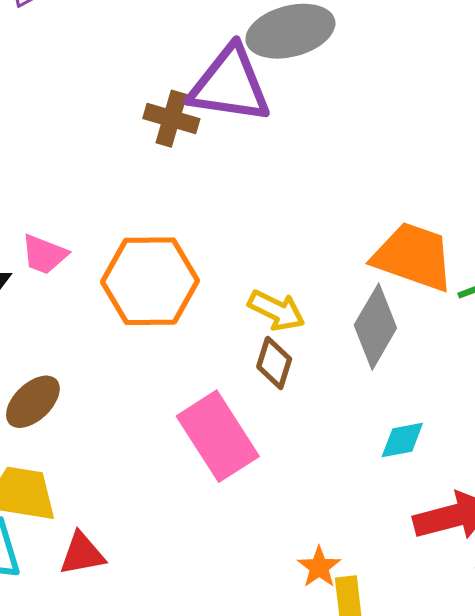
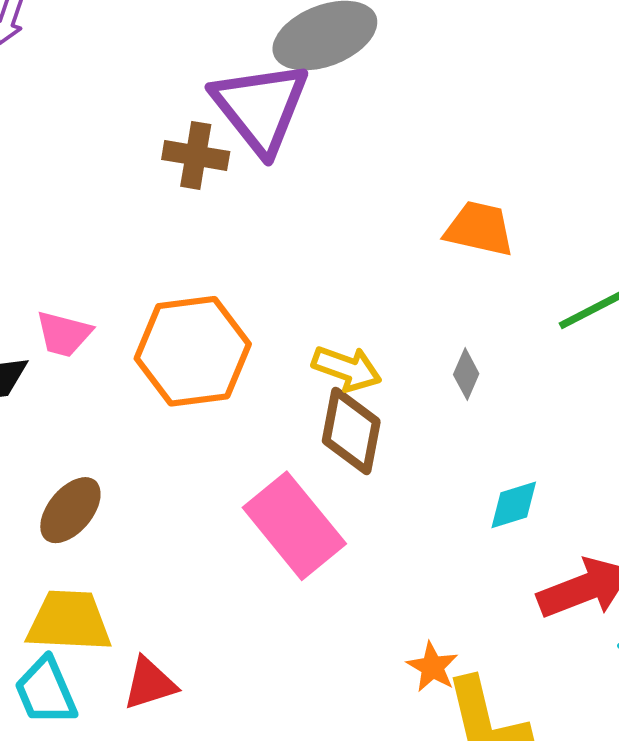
purple triangle: (230, 85) -> (260, 107), turned 50
orange trapezoid: (413, 257) -> (479, 229), moved, size x0.7
gray diamond: (375, 327) -> (466, 374), size x0.5
brown diamond: (274, 363) -> (351, 431), size x1.4

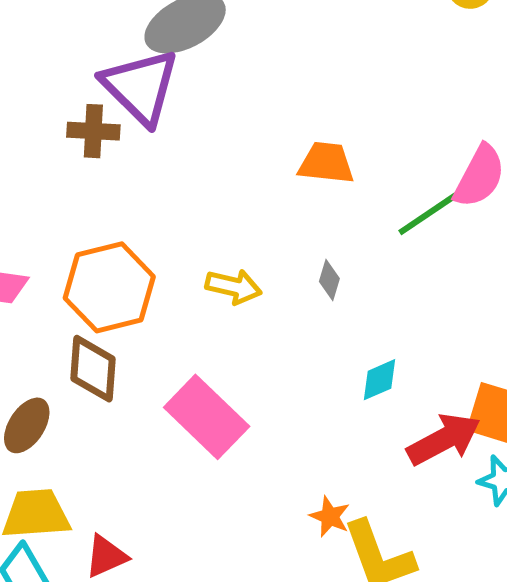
brown diamond: (351, 431) -> (93, 369), moved

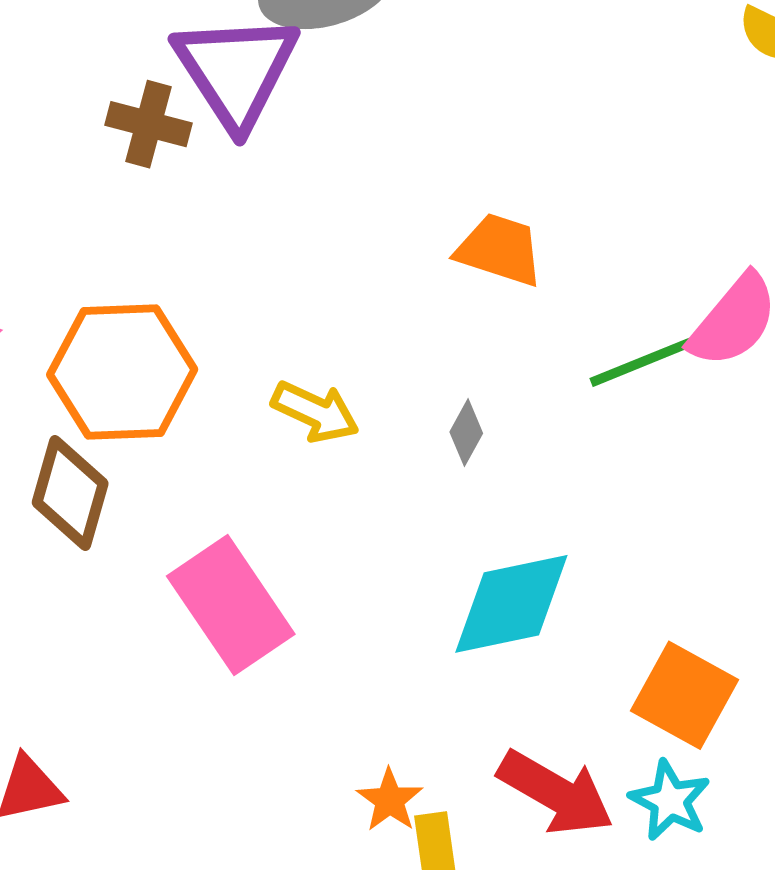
cyan diamond: (379, 380) -> (511, 604), size x1.8
red arrow: (444, 439) -> (556, 793), moved, turned 46

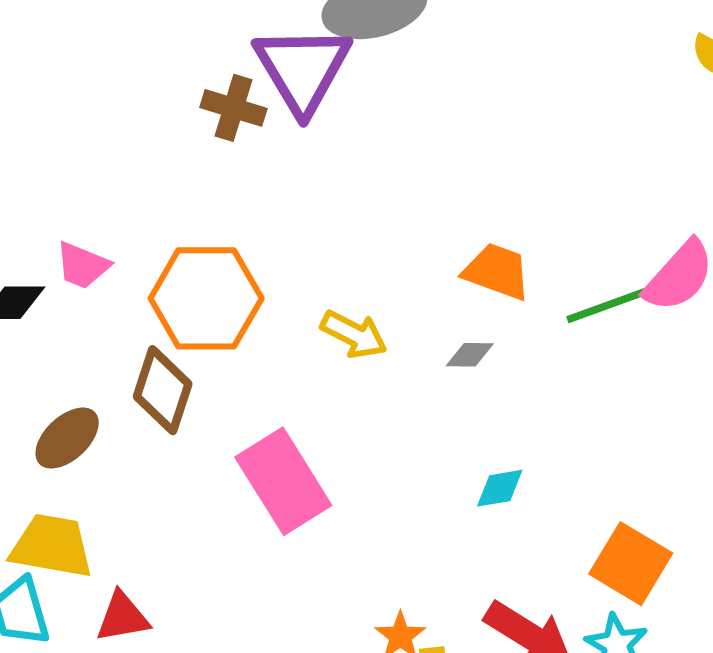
orange trapezoid: (500, 250) -> (497, 271), moved
gray diamond: (466, 433) -> (470, 355), turned 60
cyan diamond: (511, 604) -> (500, 488), size x0.5

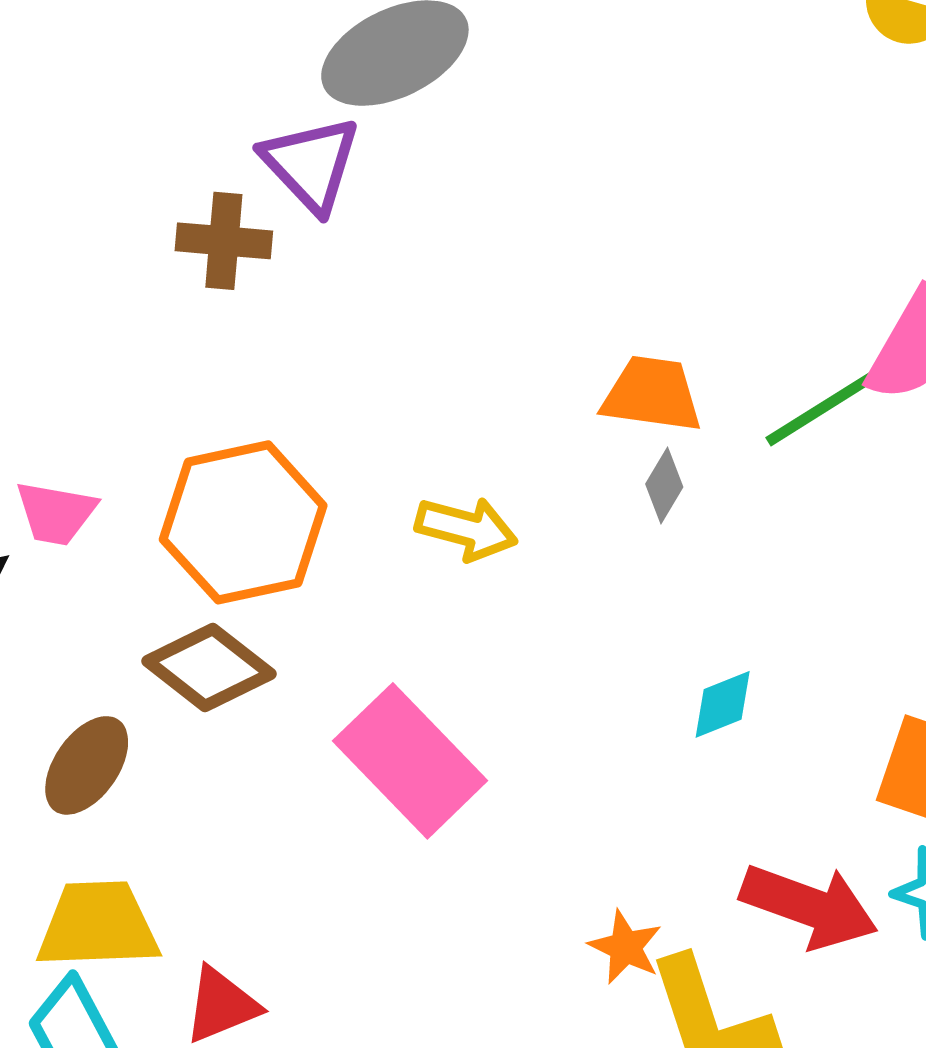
purple triangle: (302, 69) -> (311, 164), size x0.7
gray diamond: (470, 355) -> (664, 485), moved, turned -48
brown diamond: (163, 390) -> (209, 667), turned -58

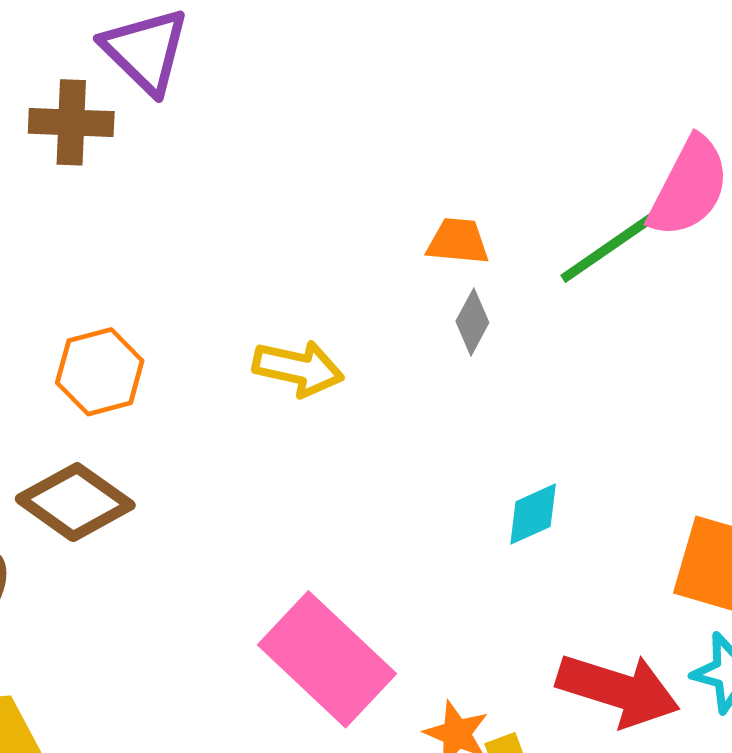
orange trapezoid: (652, 394) -> (458, 241), size x0.7
orange hexagon: (243, 522) -> (100, 372), size x0.6
pink rectangle: (410, 761) -> (327, 659), moved

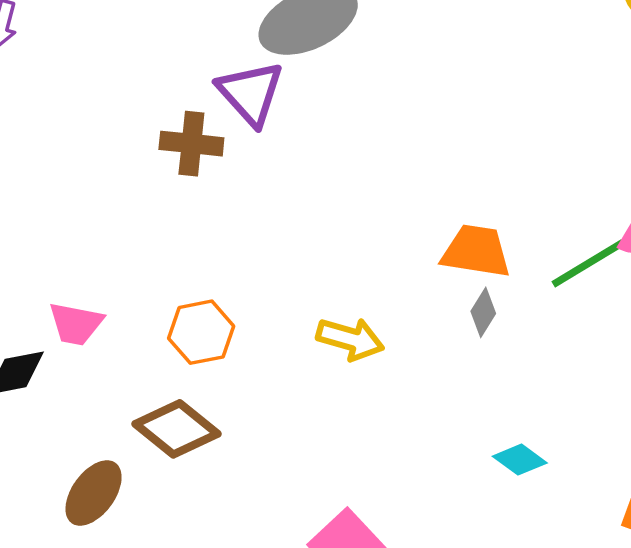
orange trapezoid: (458, 241) -> (476, 251), size x1.5
cyan diamond: (533, 514) -> (520, 460), turned 57

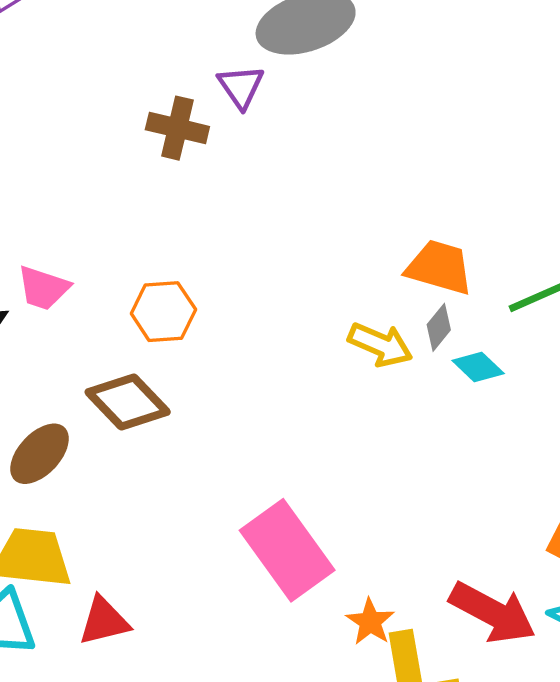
purple triangle: (251, 93) -> (241, 87), size x0.7
yellow arrow: (350, 339) -> (380, 345), moved
cyan diamond: (520, 460) -> (478, 367), moved

